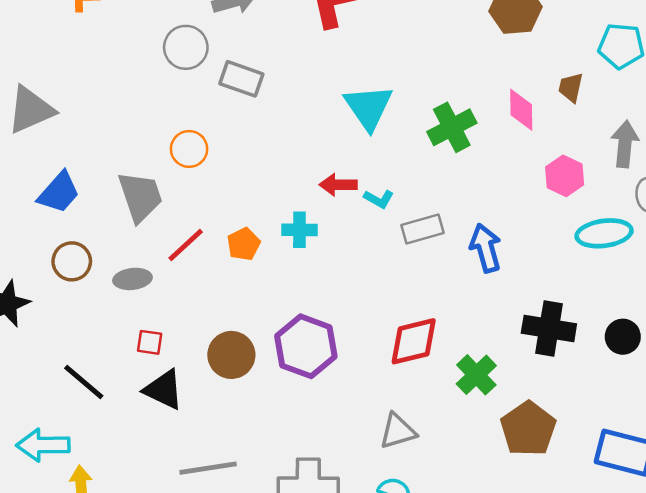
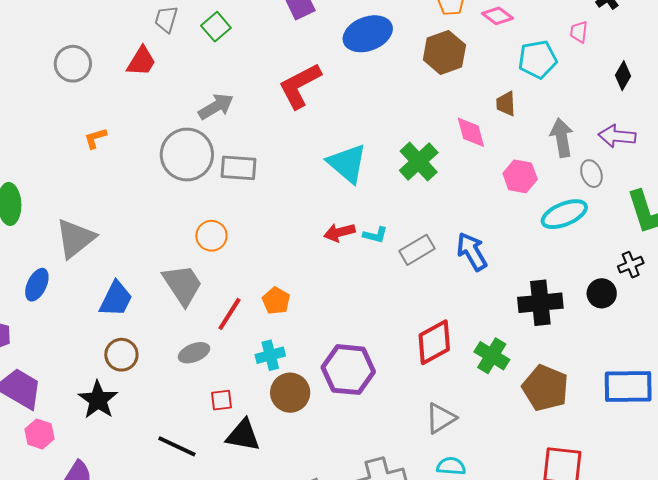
gray circle: (186, 47) -> (187, 155), size x1.4
cyan cross: (299, 230) -> (270, 355), moved
brown circle: (72, 261) -> (121, 355), moved

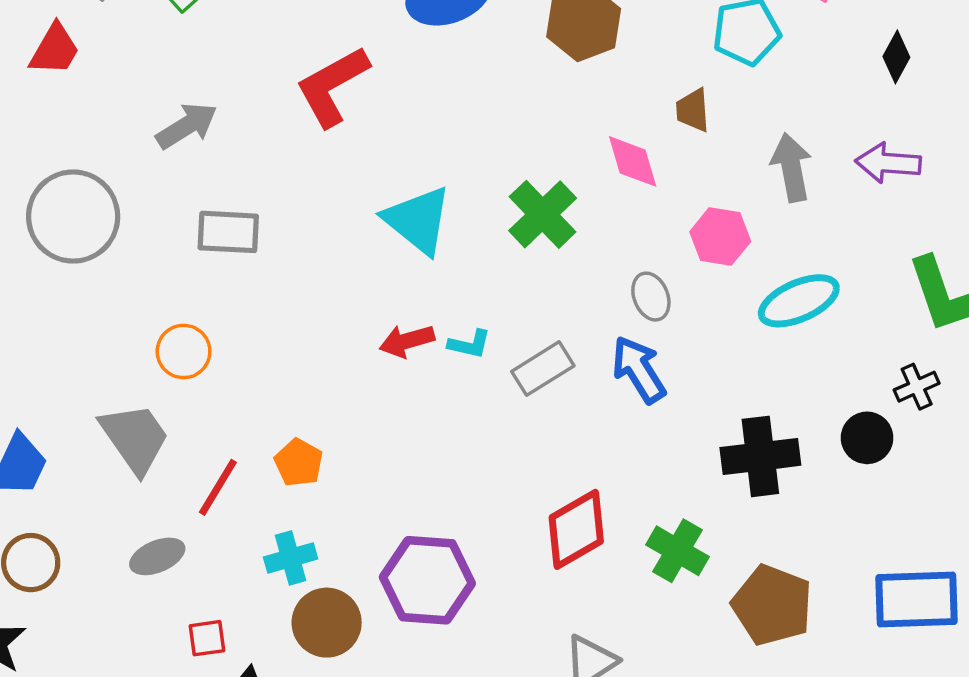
gray circle: (187, 155) -> (73, 217), moved
gray ellipse: (591, 174) -> (651, 297), moved

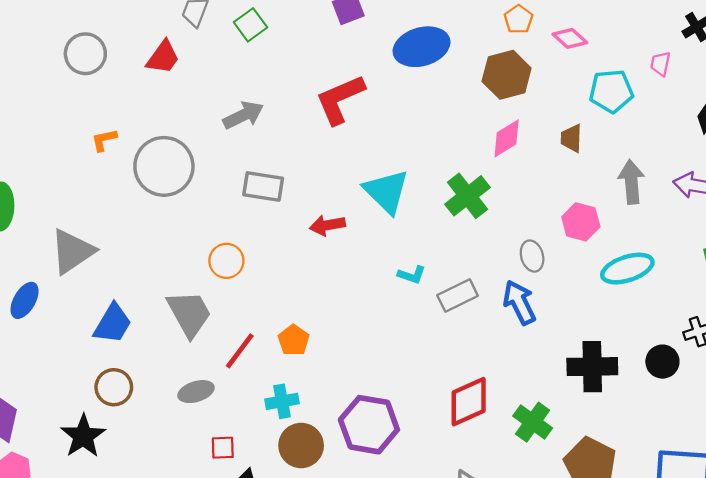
pink diamond: (633, 161) -> (507, 138), moved, turned 69
red arrow: (407, 341) -> (327, 225), moved

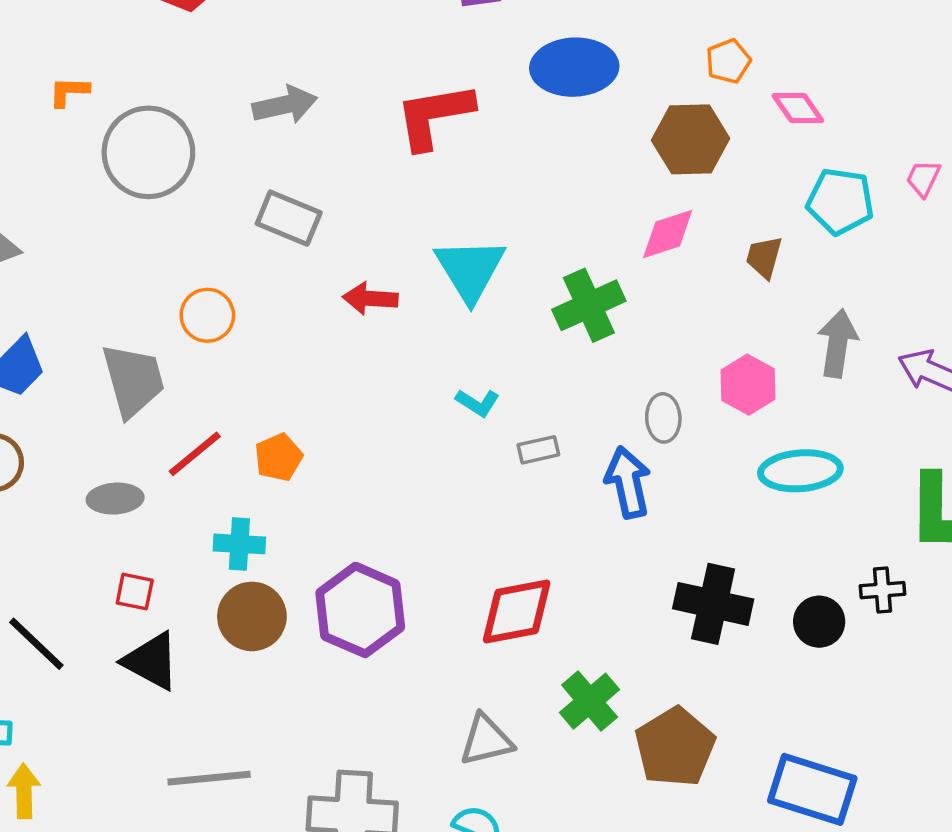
gray rectangle: (458, 295) -> (538, 450), size x0.7
green cross: (533, 422) -> (590, 701), moved

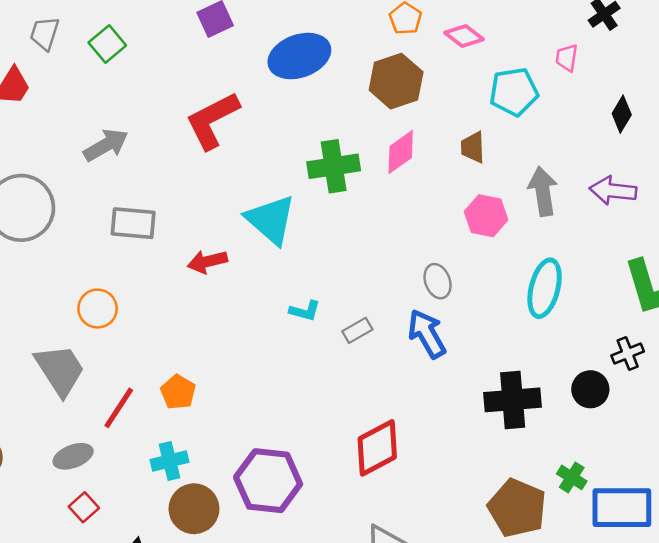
green cross: (589, 305) -> (334, 166), moved, turned 33
pink hexagon: (748, 385) -> (486, 216), moved
cyan ellipse: (800, 471) -> (545, 288), turned -54
red square: (135, 592) -> (84, 507), moved, turned -36
green cross: (590, 701) -> (572, 477), moved, size x0.7

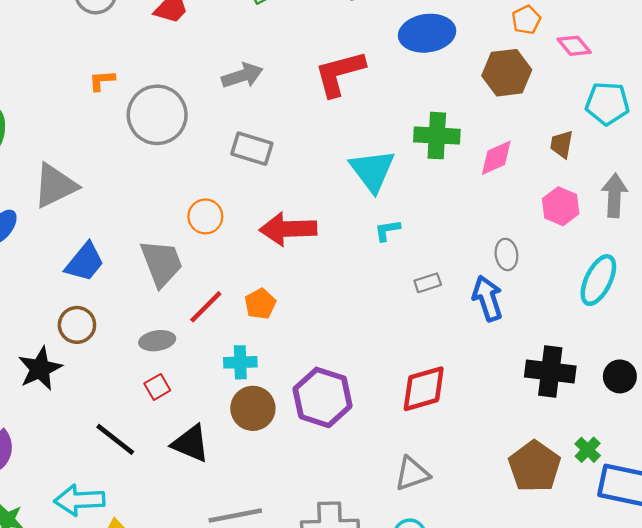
pink diamond: (401, 152) -> (496, 158), moved
red arrow: (207, 262) -> (288, 229), moved, size x1.6
cyan L-shape: (305, 311) -> (387, 230), moved, turned 144

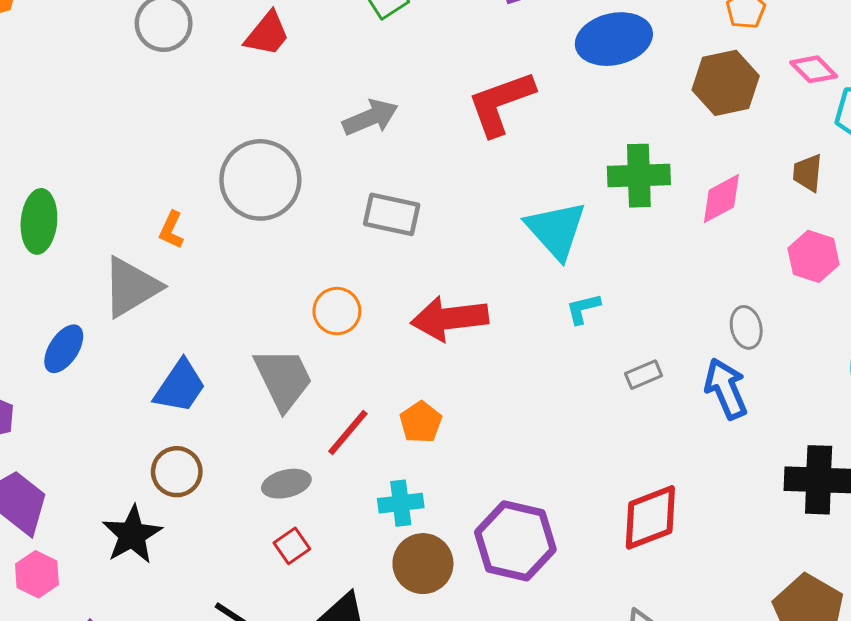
pink diamond: (574, 46) -> (814, 69), moved
orange L-shape: (102, 80) -> (171, 230), moved, turned -56

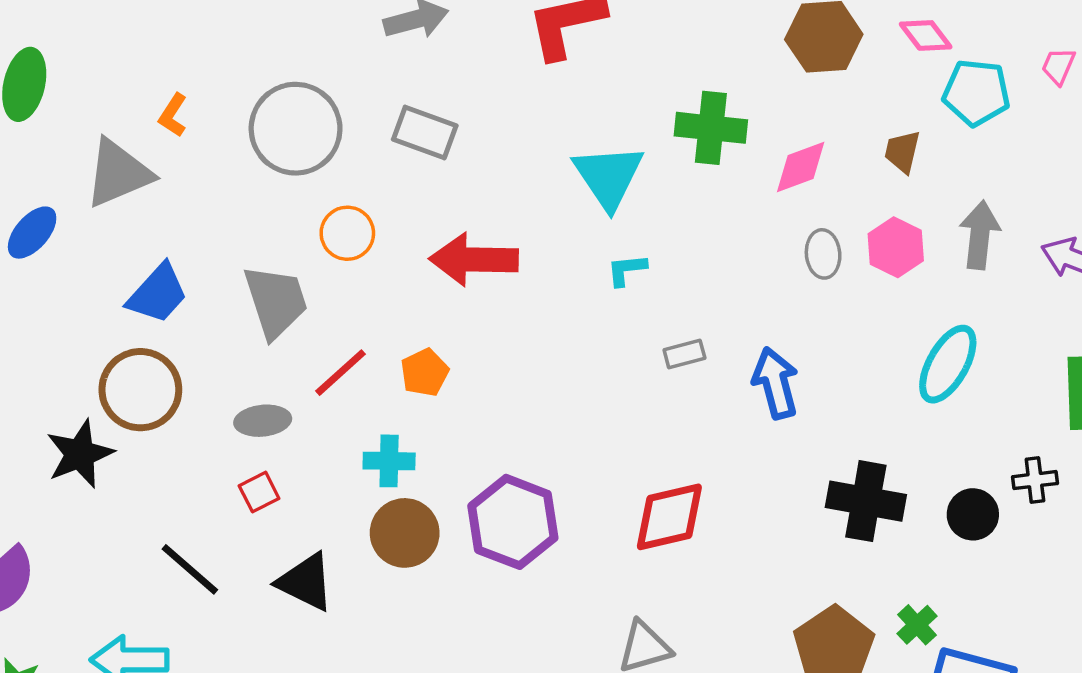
gray circle: (260, 180) -> (296, 129), moved
gray ellipse: (746, 327) -> (823, 254), moved
brown circle: (177, 472) -> (140, 390), size x1.4

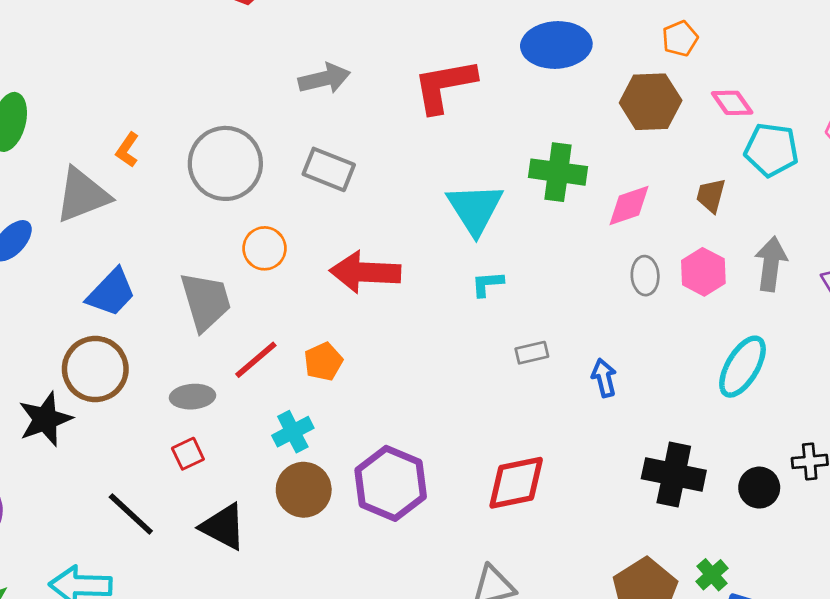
blue arrow: (775, 383) -> (604, 378), size x0.7
cyan cross: (389, 461) -> (293, 432), turned -30

